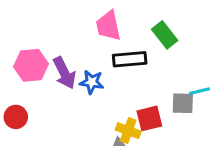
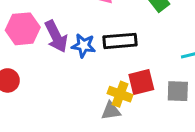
black rectangle: (130, 59) -> (120, 41), moved
gray square: (183, 103) -> (178, 91), moved

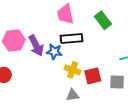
black rectangle: (120, 41) -> (72, 38), moved
yellow cross: (120, 94) -> (73, 70), moved

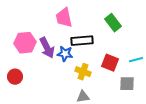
pink trapezoid: (65, 14) -> (64, 18), moved
red square: (93, 76) -> (110, 63), moved, turned 36

